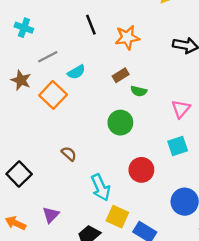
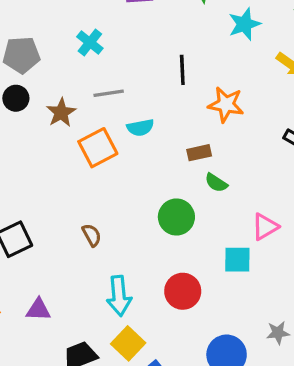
cyan square: (178, 146) -> (237, 260), moved
purple triangle: (51, 215) -> (38, 310), turned 30

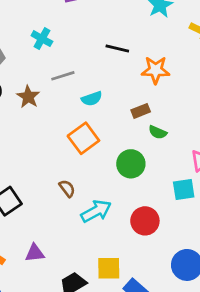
black line: (182, 70) -> (117, 49), turned -65
orange square: (98, 148) -> (83, 138), moved
cyan arrow: (119, 296) -> (96, 211), moved, turned -104
yellow square: (128, 343) -> (109, 268), turned -35

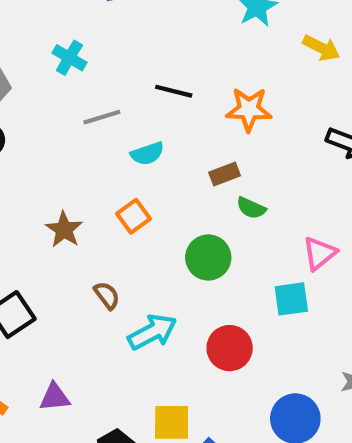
black line: (117, 49) -> (174, 91), moved
brown star: (28, 97) -> (64, 230), moved
orange square: (83, 138) -> (134, 216), size x0.7

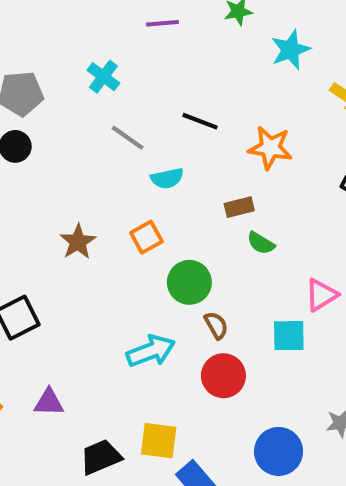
gray line: (102, 117) -> (128, 138), turned 45
green circle: (208, 257) -> (189, 282), moved
brown semicircle: (107, 295) -> (216, 325), moved

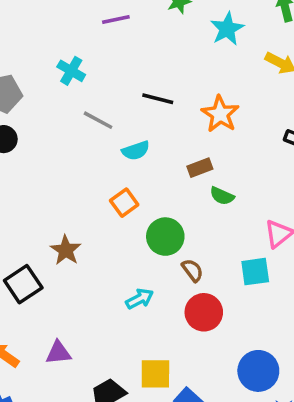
orange star: (270, 148) -> (220, 114), turned 30
brown star: (78, 242) -> (66, 250), moved
cyan arrow: (151, 351) -> (140, 299), size x0.7

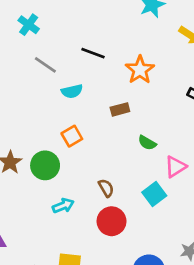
green semicircle: (222, 196) -> (147, 143), moved
orange square: (124, 203) -> (72, 136), moved
green circle: (165, 237) -> (45, 165), moved
cyan square: (255, 272) -> (154, 194), turned -35

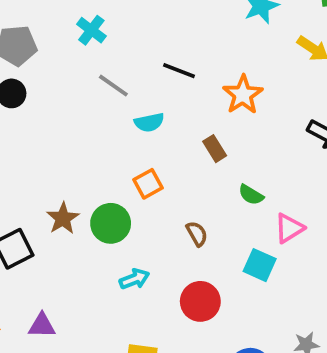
brown rectangle: (120, 109) -> (215, 149), turned 72
brown semicircle: (106, 188) -> (197, 234), moved
cyan square: (154, 194) -> (260, 265), turned -30

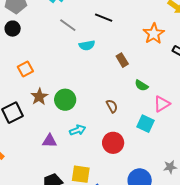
orange star: (243, 95) -> (154, 34), moved
orange square: (148, 184) -> (25, 69), moved
purple triangle: (42, 326) -> (50, 141), moved

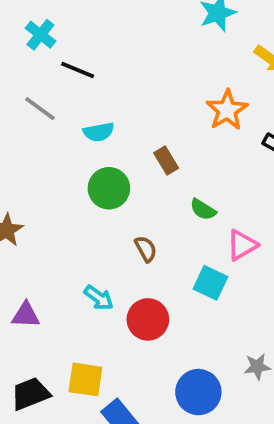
black line: (104, 18) -> (78, 70), moved
gray line: (68, 25) -> (40, 109), moved
green circle: (65, 100) -> (109, 188), moved
cyan arrow: (78, 130) -> (99, 298), moved, turned 56

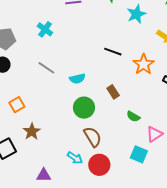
black line: (78, 70) -> (113, 52), moved
brown semicircle: (146, 249) -> (93, 137), moved, size x1.5
cyan arrow: (99, 298) -> (75, 158), moved
red circle: (148, 319) -> (99, 165), moved

